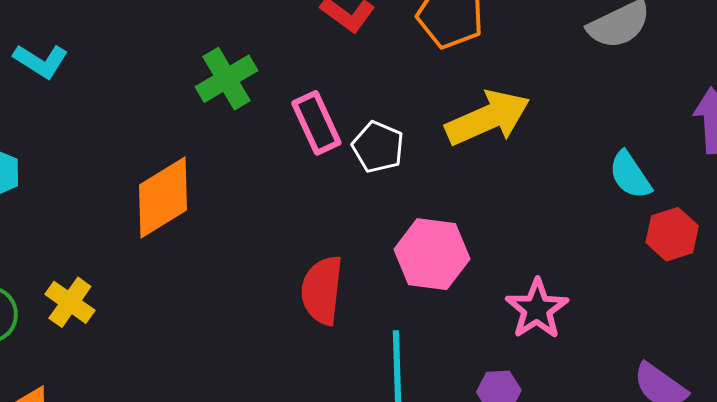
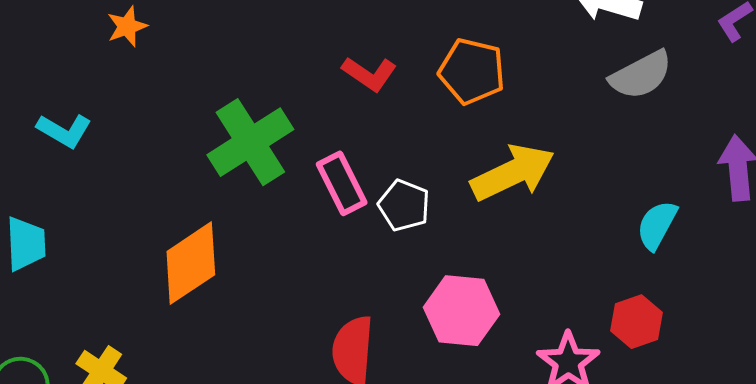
green cross: (227, 79) -> (250, 142), size x1.4
cyan semicircle: (630, 175) -> (657, 225), turned 64
red hexagon: (672, 234) -> (636, 322), moved

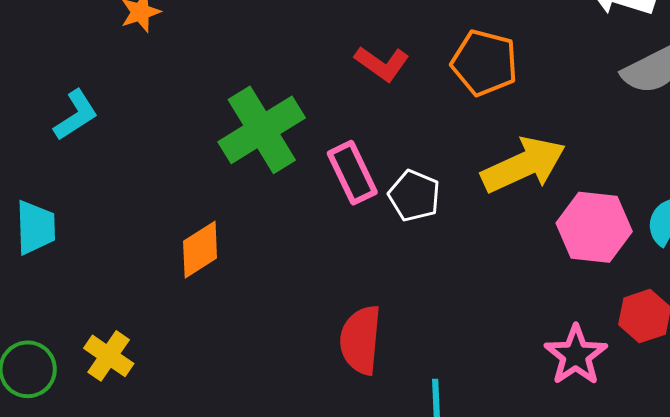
cyan L-shape: (64, 131) -> (76, 115), turned -64
orange diamond: (191, 263) -> (200, 250), size x0.7
pink hexagon: (462, 311) -> (594, 227), moved

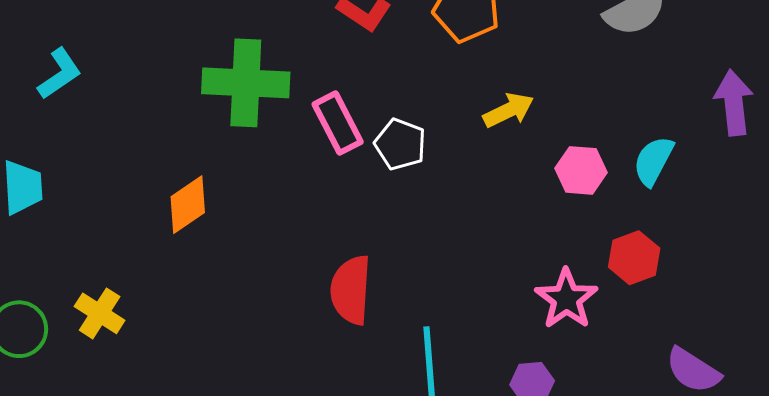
green cross: (262, 130) -> (246, 83), turned 36
yellow arrow: (524, 165) -> (509, 110), size x0.6
pink hexagon: (594, 227) -> (581, 170), size x0.7

